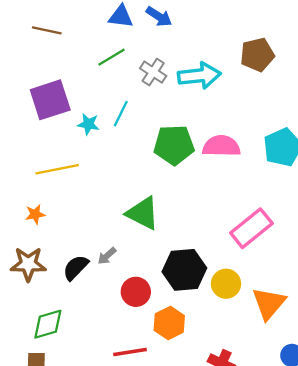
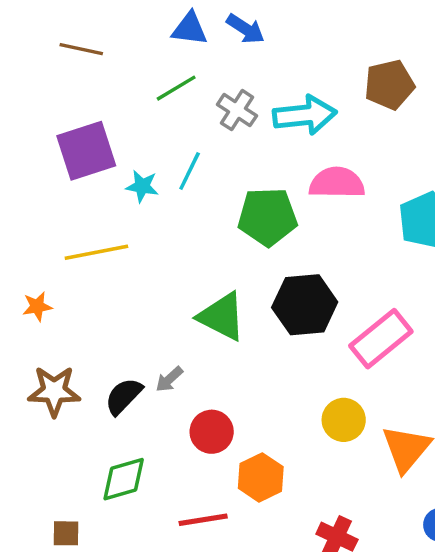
pink semicircle: (221, 146) -> (337, 183), moved
orange star: (35, 214) -> (37, 306), moved
black hexagon: (184, 270) -> (305, 305), moved
green diamond: (48, 324) -> (124, 479), moved

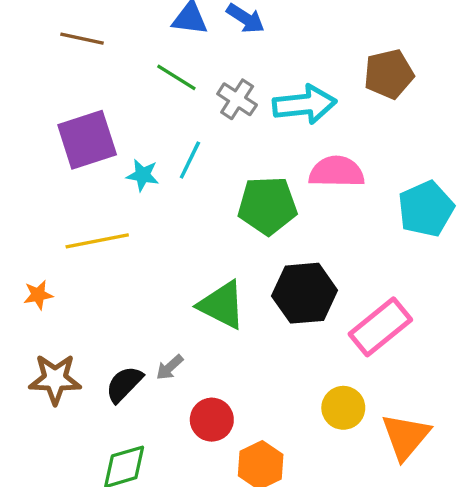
green line: (176, 88) -> (176, 77), turned 63

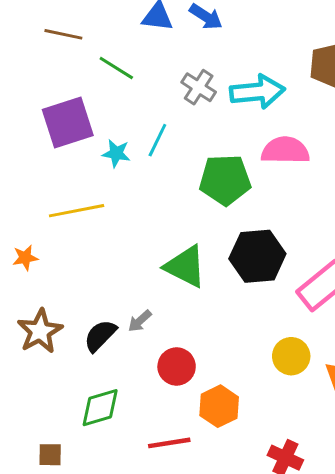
green line: (176, 77) -> (116, 68), moved
brown star: (55, 379) -> (40, 331), turned -30

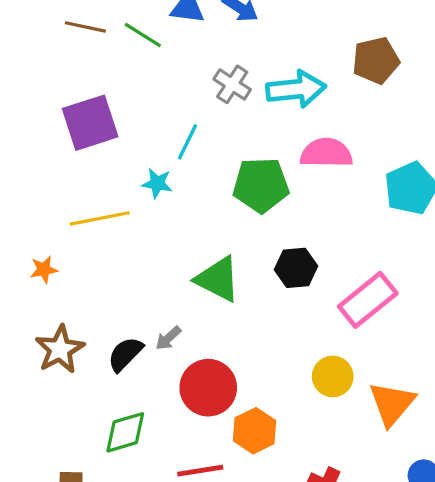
green line: (116, 68) -> (143, 35), moved
cyan star: (116, 153) -> (157, 183), moved
black hexagon: (257, 256) -> (296, 268), size x0.7
red circle: (177, 366) -> (208, 388), size x1.4

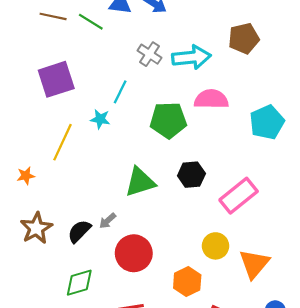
yellow line: (100, 218) -> (62, 142), turned -54
green triangle: (218, 279) -> (140, 182), turned -44
orange hexagon: (255, 431) -> (187, 282), moved

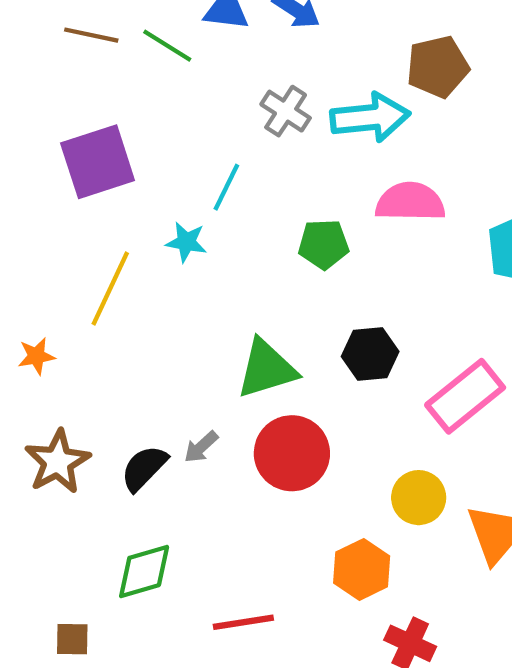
brown pentagon: (244, 38) -> (438, 67), moved
green pentagon: (168, 120) -> (324, 244), size x0.7
red circle: (134, 253) -> (292, 453), moved

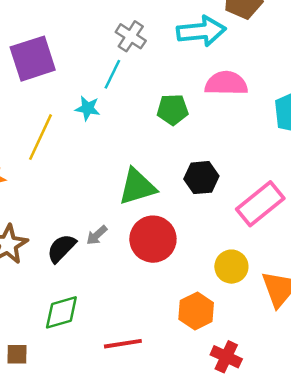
gray cross: (286, 111) -> (131, 36), moved

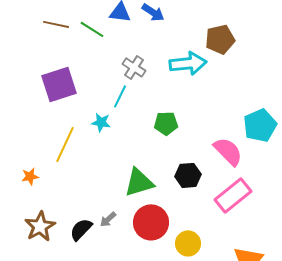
pink semicircle: (226, 83) -> (228, 151), moved, turned 44
yellow circle: (231, 267) -> (188, 243), moved

